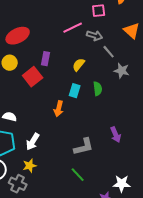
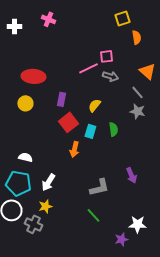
pink square: (99, 11) -> (106, 56), moved
red ellipse: (18, 36) -> (33, 76), turned 30
gray line: (109, 52) -> (137, 92), moved
red square: (33, 77) -> (68, 122), moved

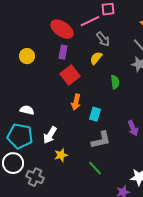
red ellipse: (33, 76) -> (62, 29), moved, turned 30
gray arrow: (110, 76) -> (103, 39), moved, turned 35
cyan rectangle: (90, 131) -> (95, 114), moved
yellow star: (45, 206) -> (61, 155), moved

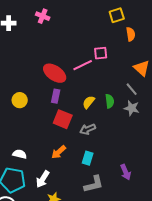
gray arrow: (103, 39) -> (88, 129), moved, turned 105
red square: (70, 75) -> (63, 119), turned -30
green semicircle: (115, 82) -> (110, 101), moved
orange arrow: (76, 102) -> (59, 152), moved, turned 35

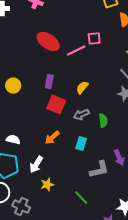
red ellipse: (55, 73) -> (48, 42), moved
green semicircle: (110, 101) -> (103, 121), moved
gray L-shape: (94, 184) -> (99, 170), moved

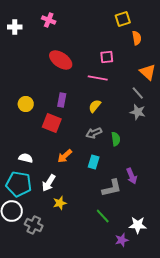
pink line: (76, 51) -> (98, 78), moved, turned 36
red square: (56, 105) -> (52, 123), moved
green line: (81, 198) -> (103, 216), moved

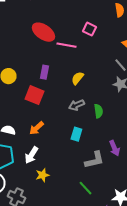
pink square: (107, 57) -> (89, 29), turned 32
pink line: (98, 78) -> (66, 45), moved
orange arrow: (65, 156) -> (36, 128), moved

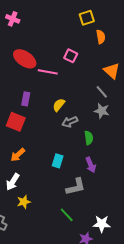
gray arrow: (76, 105) -> (70, 122), moved
green semicircle: (98, 111) -> (89, 138), moved
purple arrow: (114, 148) -> (91, 165), moved

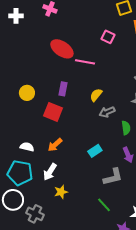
pink square: (71, 56) -> (108, 37), moved
cyan rectangle: (58, 161) -> (95, 151), turned 40

